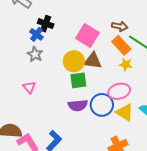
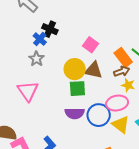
brown arrow: (120, 26) -> (122, 71), moved, turned -35
pink square: (87, 36) -> (90, 45), size x0.7
yellow star: (126, 64) -> (128, 85), moved
pink triangle: (29, 87) -> (28, 91), size x1.6

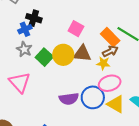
blue cross: (40, 39) -> (25, 29), turned 32
yellow star: (128, 85) -> (103, 63), moved
green square: (77, 89) -> (44, 57), moved, turned -36

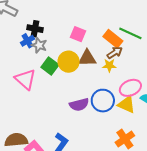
gray star: (24, 49) -> (39, 45), moved
pink triangle: (20, 82) -> (25, 79), moved
pink ellipse: (110, 83) -> (130, 88), moved

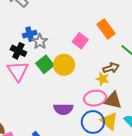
black cross: (35, 29) -> (18, 51), moved
orange rectangle: (113, 39) -> (106, 29), moved
brown triangle: (87, 58) -> (113, 100), moved
pink ellipse: (130, 88) -> (95, 98), moved
blue circle: (103, 101) -> (93, 122), moved

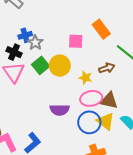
pink square: (80, 41) -> (76, 41), turned -35
yellow star: (103, 79) -> (86, 78), moved

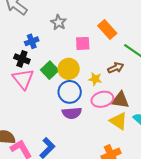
gray star: (35, 43) -> (59, 22), moved
blue circle: (89, 122) -> (70, 92), moved

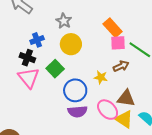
pink square: (83, 43) -> (118, 43), moved
yellow circle: (69, 69) -> (71, 44), moved
pink ellipse: (102, 99) -> (108, 110), moved, turned 60

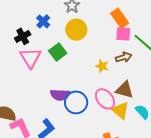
blue cross: (37, 40) -> (43, 21), turned -32
black cross: (27, 58) -> (23, 36), moved, turned 35
blue circle: (75, 90) -> (76, 102), moved
purple semicircle: (77, 111) -> (60, 95), moved

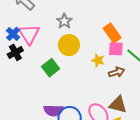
blue cross: (43, 21) -> (13, 34), moved
pink triangle: (30, 58) -> (29, 34), moved
yellow star: (102, 66) -> (98, 60), moved

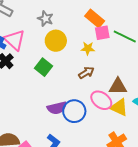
brown arrow: (117, 72) -> (86, 73), moved

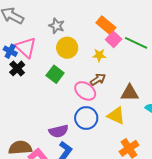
pink square: (102, 33) -> (114, 39), turned -35
pink ellipse: (101, 100) -> (85, 91), moved
yellow triangle: (119, 107) -> (116, 116), moved
purple semicircle: (57, 108) -> (59, 131), moved

